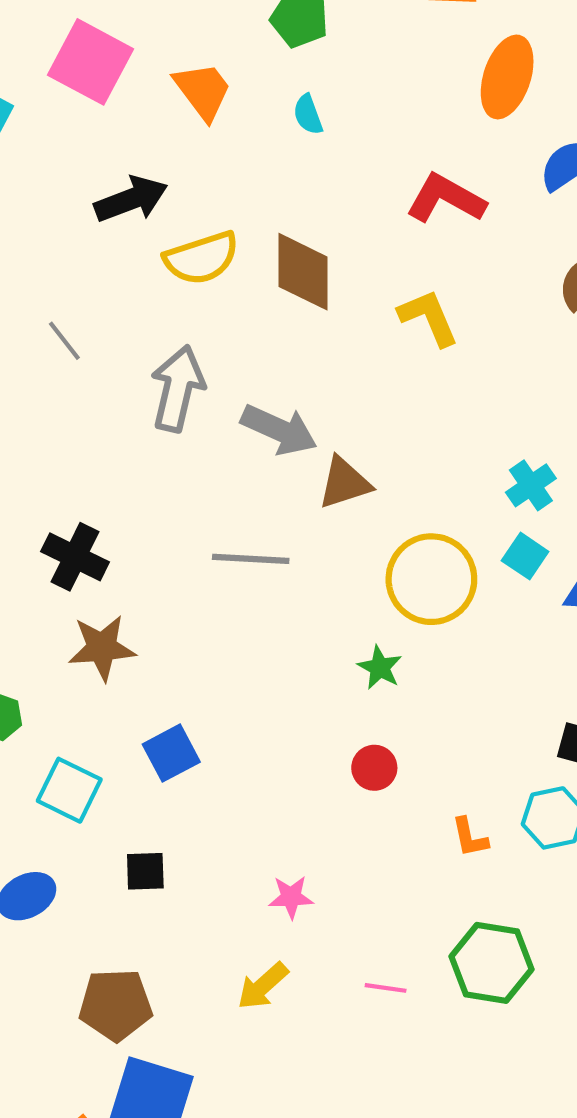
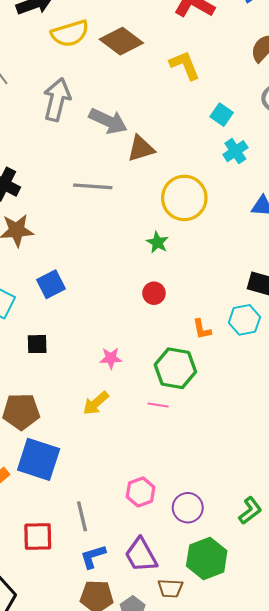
brown diamond: (303, 272) -> (121, 41), turned -54
cyan square: (525, 556) -> (222, 115), moved
green hexagon: (492, 963) -> (175, 368), moved

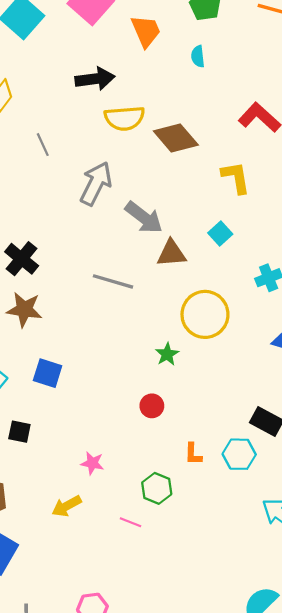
cyan square: (222, 115) -> (220, 234), moved
blue square: (51, 284) -> (48, 373), turned 32
green hexagon: (175, 368) -> (157, 488), size x0.7

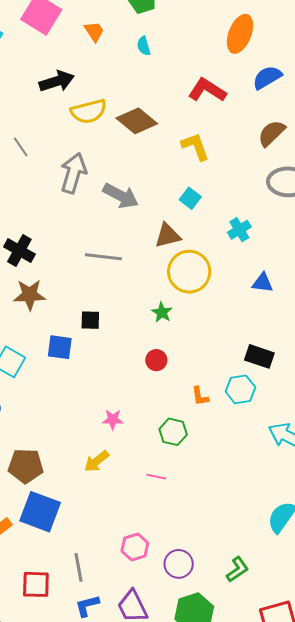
orange trapezoid: (146, 31) -> (94, 32), size x0.7
brown triangle: (171, 253) -> (168, 235), moved
black square: (19, 432) -> (90, 320), moved
pink line: (131, 522) -> (156, 477), moved

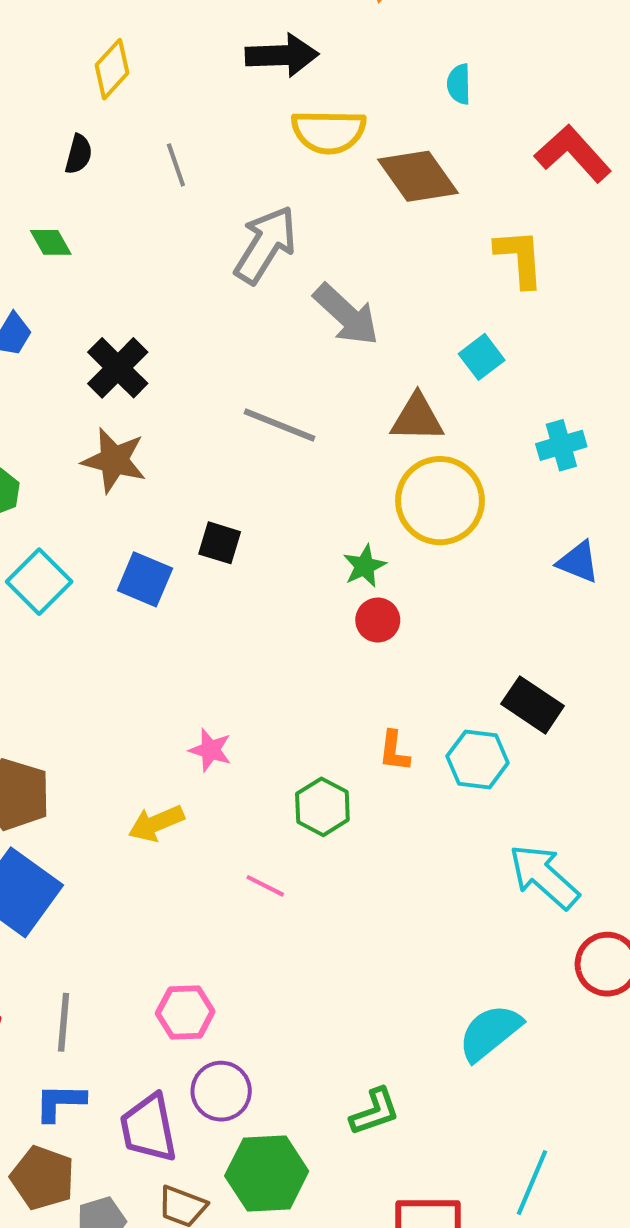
cyan semicircle: (144, 46) -> (459, 84), moved
red circle: (156, 360) -> (378, 620), moved
purple circle: (179, 564) -> (221, 1091), moved

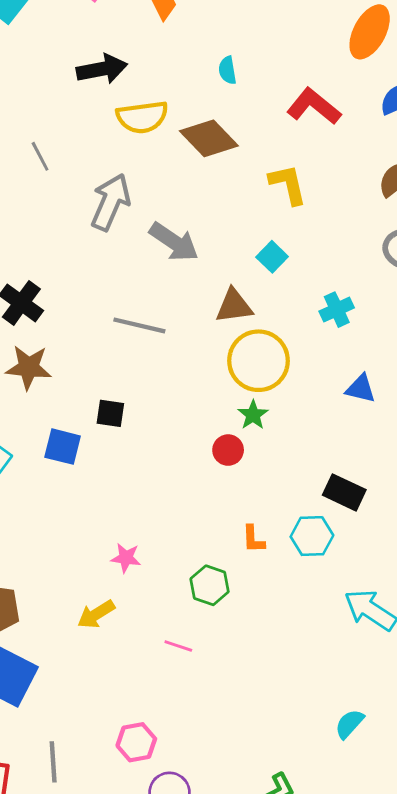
green star: (364, 566) -> (253, 415), moved
cyan semicircle: (490, 1033) -> (349, 724), size x0.7

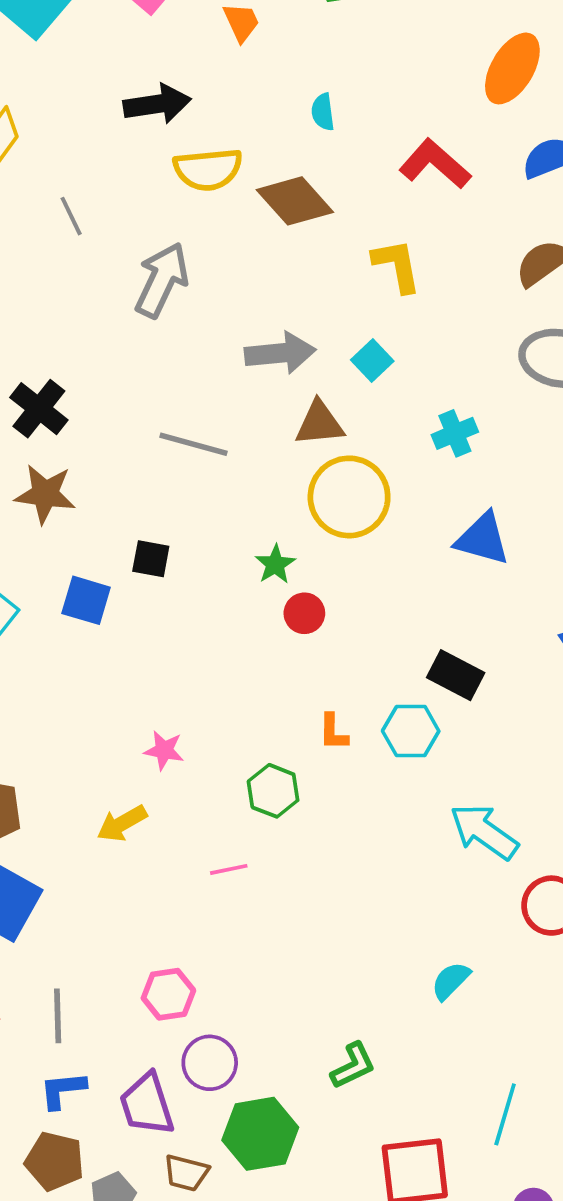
gray arrow: (174, 242) -> (280, 353), moved, turned -42
blue triangle: (361, 389) -> (483, 539), size x1.4
green star: (253, 415) -> (275, 564), moved
pink line: (178, 646) -> (229, 869), turned -32

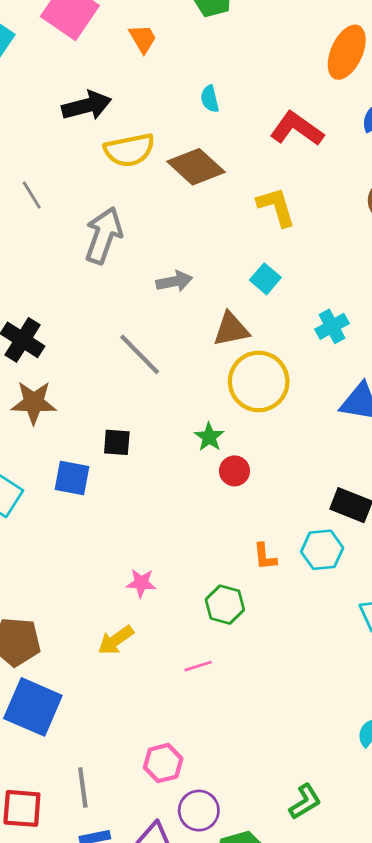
gray arrow: (280, 353) -> (174, 281), moved, size x0.7
gray line: (194, 444) -> (140, 354), turned 36

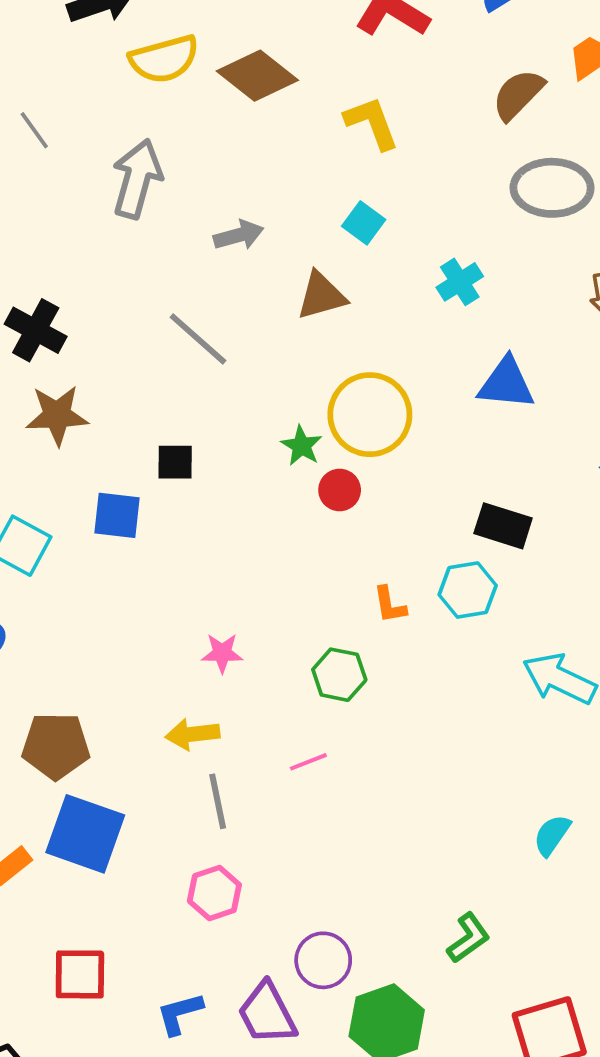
yellow circle: (259, 381) -> (370, 415), moved
yellow arrow: (116, 640) -> (192, 734), turned 33
pink hexagon: (163, 763) -> (214, 893), moved
gray line: (83, 788) -> (218, 801), moved

